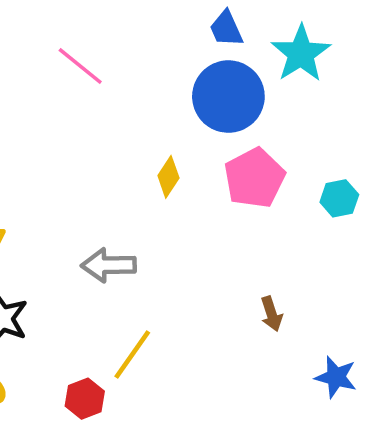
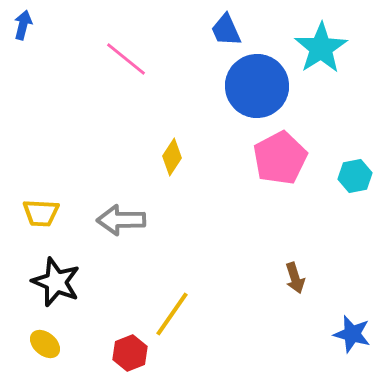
blue trapezoid: (226, 29) -> (226, 30), moved
yellow diamond: (168, 177) -> (172, 157), moved
gray arrow: (108, 265) -> (121, 220), moved

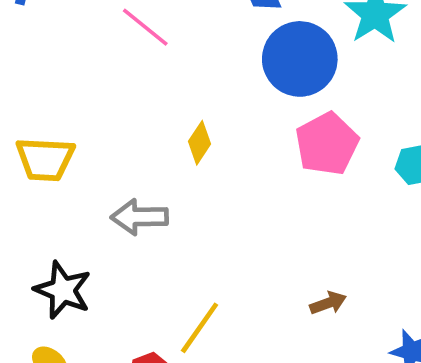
yellow trapezoid: (41, 213) -> (45, 159), moved, size x1.4
brown arrow: (295, 278) -> (328, 303), moved, turned -92

